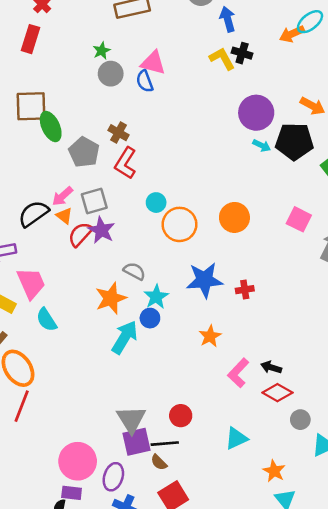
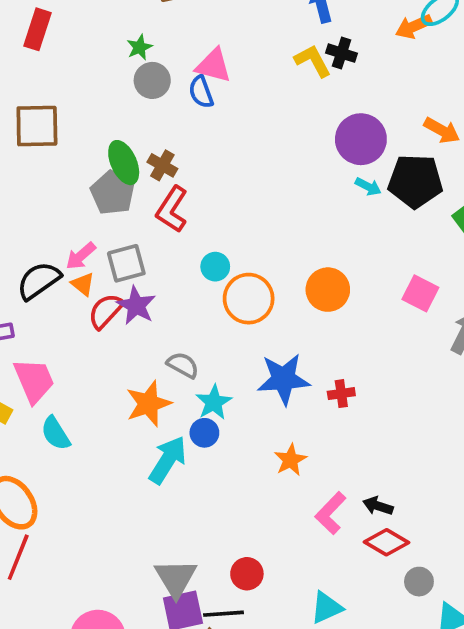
green ellipse: (51, 127) -> (124, 163), moved

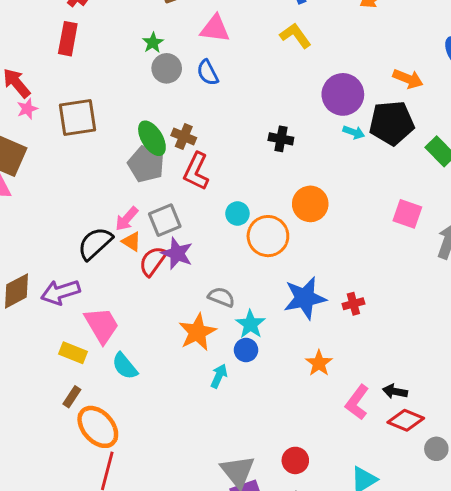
black cross: (342, 53) -> (281, 139), moved
pink triangle: (214, 66) -> (215, 29), moved
orange circle: (328, 290) -> (310, 204), moved
cyan arrow: (168, 460) -> (219, 376), size x0.6

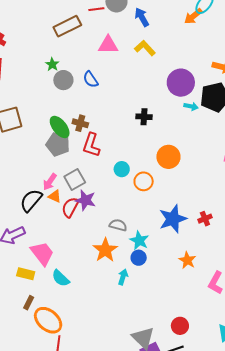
pink triangle: (215, 29) -> (108, 45), moved
orange circle: (268, 236) -> (144, 181), size x0.7

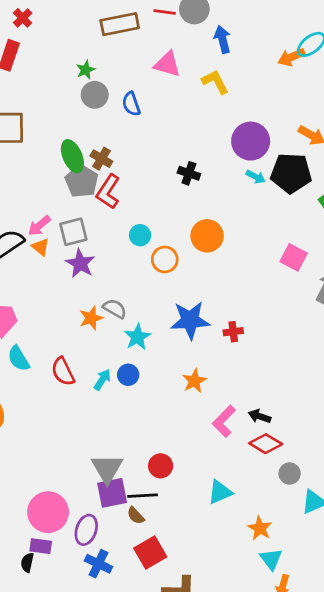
gray pentagon: (58, 144) -> (82, 181), moved
red semicircle: (70, 207) -> (63, 372), moved, turned -70
orange star: (105, 250) -> (91, 318), moved, size x0.7
blue circle: (139, 258) -> (128, 375), moved

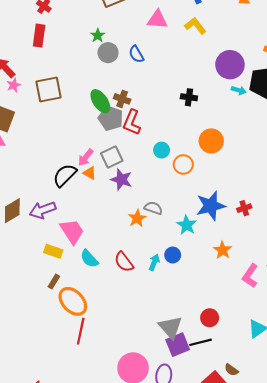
cyan star: (137, 337) -> (187, 225), moved
brown semicircle: (136, 516) -> (231, 370), moved

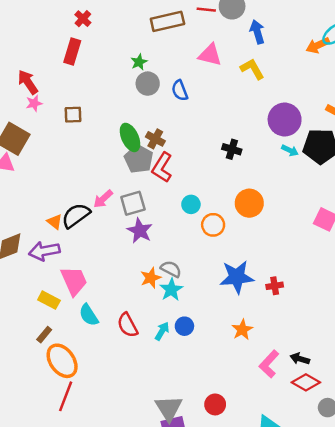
brown square: (48, 89) -> (73, 115), size x0.6
orange triangle: (90, 173) -> (55, 222), moved
cyan star: (187, 225) -> (171, 290), moved

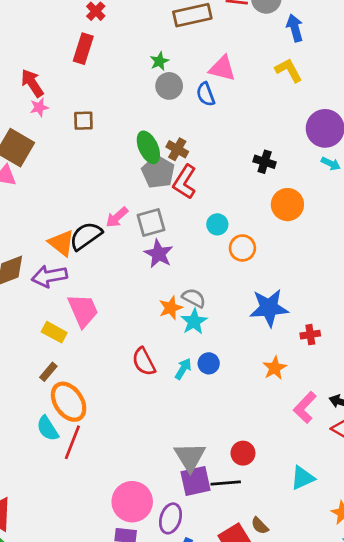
pink triangle: (210, 55) -> (222, 68), moved
orange circle: (249, 203) -> (287, 205), moved
orange triangle: (55, 222) -> (61, 243), size x1.5
red cross: (275, 286) -> (310, 335), moved
cyan semicircle: (89, 315) -> (48, 428), moved

